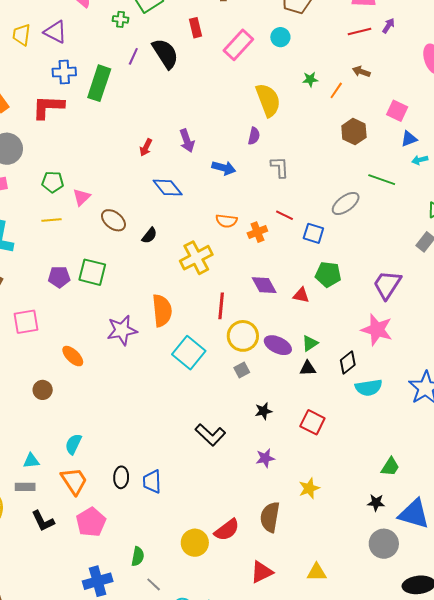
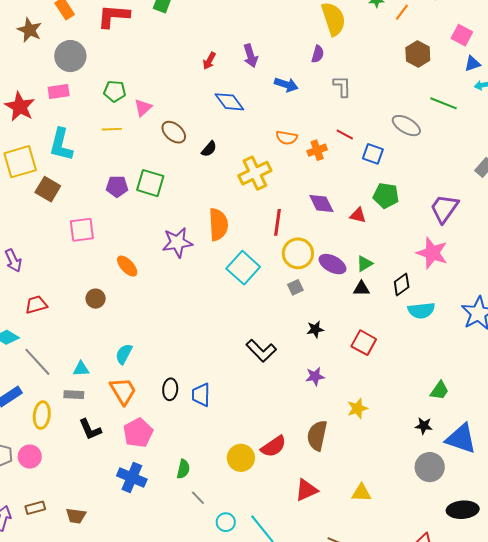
gray ellipse: (346, 203) -> (406, 126), turned 64
blue cross: (98, 581) -> (132, 478), moved, turned 36

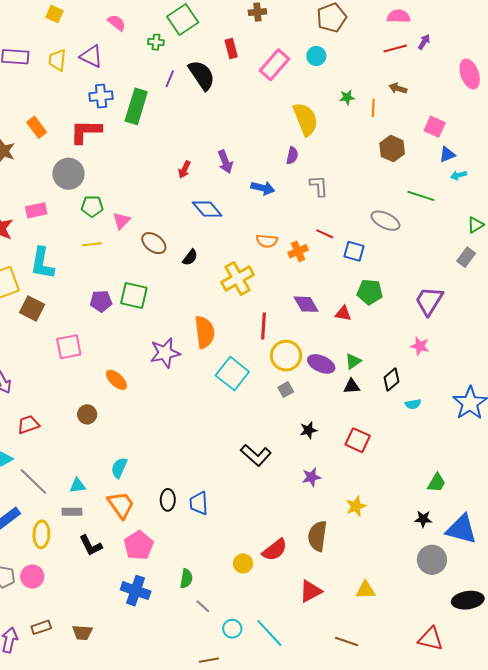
orange line: (402, 12) -> (373, 108), turned -30
gray circle: (70, 56) -> (69, 174), moved
pink star: (432, 253) -> (420, 346), size x0.6
cyan semicircle: (421, 310) -> (413, 404), size x0.6
yellow circle: (241, 458) -> (243, 563), size x0.7

